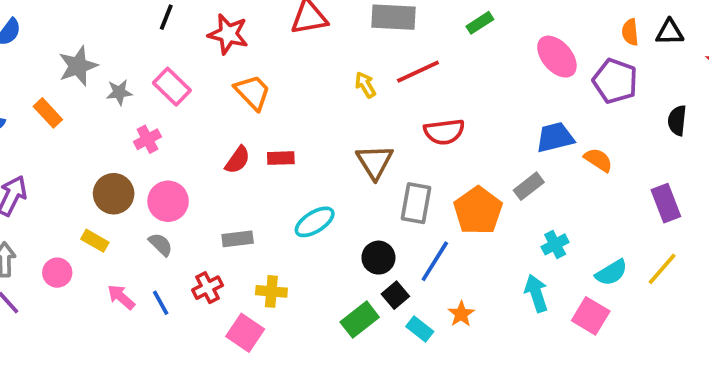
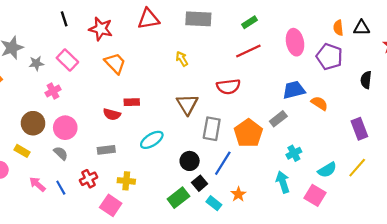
black line: (166, 17) -> (64, 19), turned -40
pink ellipse: (557, 57) -> (295, 42), turned 30
red line: (418, 72) -> (248, 51), moved
red semicircle: (238, 160) -> (112, 114), moved, turned 70

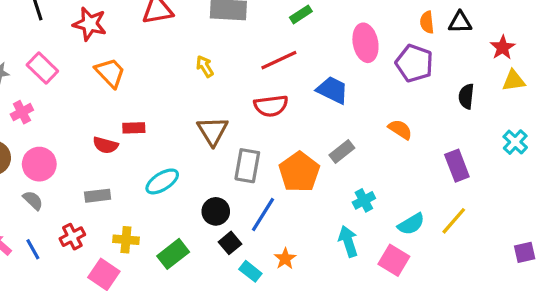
red line: (248, 51) -> (279, 60), moved
blue trapezoid: (294, 90) -> (332, 90), moved, turned 40
green rectangle: (178, 198) -> (173, 254), moved

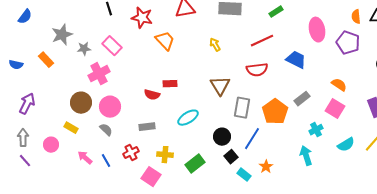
orange trapezoid: (110, 73) -> (165, 41), moved
pink cross: (22, 112) -> (99, 74), size x1.5
pink square: (394, 260) -> (335, 109), moved

